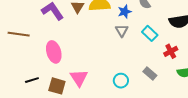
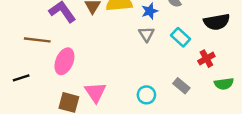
brown line: (19, 34) -> (37, 40), moved
pink ellipse: (54, 52) -> (64, 61), turned 40
black line: (32, 80) -> (21, 78), moved

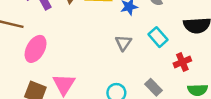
gray triangle: (146, 34) -> (123, 43), moved

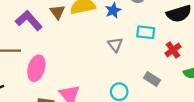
cyan rectangle: (158, 37) -> (146, 32), turned -30

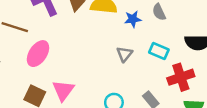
red cross: (173, 50) -> (181, 77), size x1.5

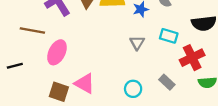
pink triangle: (63, 90) -> (85, 84), turned -30

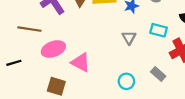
pink ellipse: (57, 52) -> (53, 49), turned 45
pink triangle: (85, 84) -> (81, 62), moved

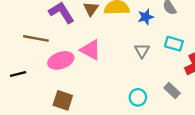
pink triangle: (81, 62) -> (90, 50), moved

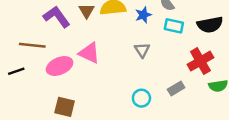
cyan rectangle: (174, 44) -> (174, 26), moved
black line: (18, 74) -> (16, 71), moved
gray rectangle: (172, 90) -> (176, 88), turned -70

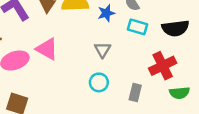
gray rectangle: (176, 88) -> (135, 93), turned -49
cyan circle: (141, 98) -> (99, 82), moved

